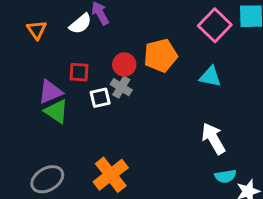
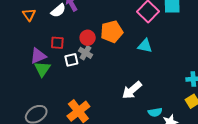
green triangle: (56, 111) -> (42, 69), turned 30
white arrow: (213, 138) -> (132, 90), moved, turned -100

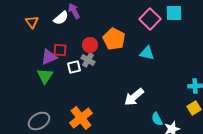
orange pentagon: (112, 32) -> (114, 39), turned -30
purple triangle: (38, 56) -> (49, 57), moved
cyan semicircle: (155, 112) -> (157, 119), turned 72

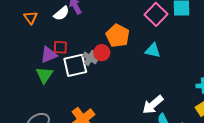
red circle: (90, 45) -> (102, 53), moved
white square: (74, 67) -> (75, 65), size x1.6
white arrow: (134, 97) -> (153, 105), moved

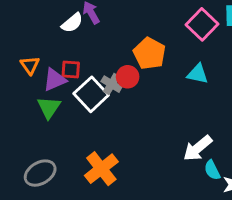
orange triangle: (31, 18) -> (30, 65), moved
white square: (75, 65) -> (91, 94), turned -30

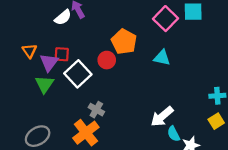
purple triangle: (55, 80) -> (49, 62), turned -30
gray cross: (112, 84) -> (96, 110), moved

